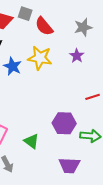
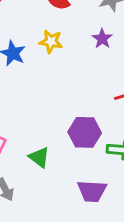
yellow star: (40, 58) -> (51, 42), size x0.7

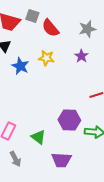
purple trapezoid: (92, 191) -> (61, 160), moved

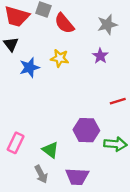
blue star: (20, 66) -> (29, 67), turned 30
gray arrow: (15, 159) -> (41, 174), moved

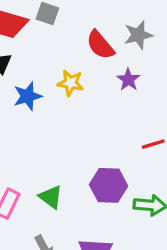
red semicircle: (64, 23) -> (100, 45), moved
green triangle: (50, 150) -> (51, 197), moved

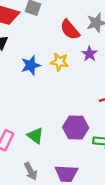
yellow star: (71, 83) -> (59, 62), moved
blue star: (28, 96) -> (31, 65), moved

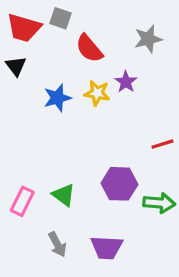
red semicircle: (70, 30) -> (89, 48), moved
purple star: (89, 54) -> (126, 82), moved

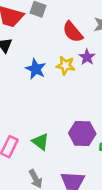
red semicircle: (89, 48) -> (73, 32), moved
blue star: (57, 98) -> (36, 69), turned -30

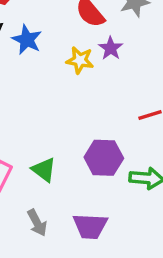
blue star: (36, 69) -> (27, 40), moved

